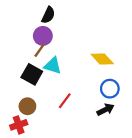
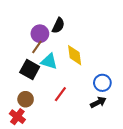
black semicircle: (48, 15) -> (58, 25), moved
yellow diamond: (102, 59) -> (75, 55), moved, turned 35
red cross: (19, 125) -> (17, 117), turned -35

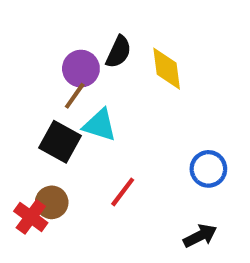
yellow diamond: (75, 55) -> (167, 69), moved
black arrow: (98, 102) -> (200, 236), moved
red cross: (17, 117) -> (31, 217), moved

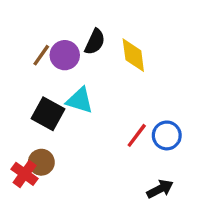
brown line: (75, 96) -> (41, 55), moved
red line: (123, 192) -> (137, 135), moved

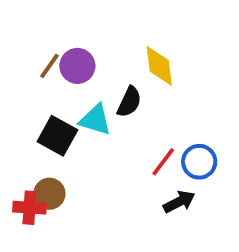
black semicircle: (95, 42) -> (129, 102), moved
red cross: (25, 174) -> (29, 208), turned -32
black arrow: (160, 189) -> (179, 202), moved

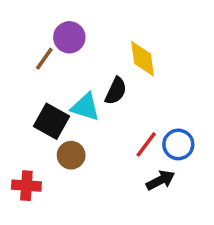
purple circle: (77, 66) -> (69, 37), moved
brown circle: (49, 194) -> (71, 155), moved

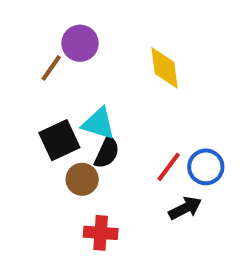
black semicircle: (116, 91) -> (107, 152), moved
black square: (51, 121) -> (59, 140), turned 36
red cross: (26, 186) -> (101, 233), moved

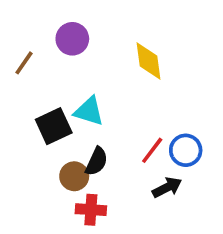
brown line: (51, 68) -> (24, 63), moved
black semicircle: (107, 152) -> (96, 161), moved
brown circle: (82, 179) -> (74, 176), moved

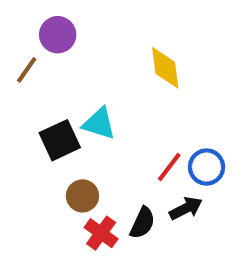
purple circle: (72, 39) -> (58, 35), moved
black semicircle: (96, 161) -> (142, 223), moved
red cross: (91, 210) -> (101, 233), turned 32

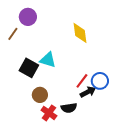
black square: (60, 140) -> (29, 68), turned -36
black arrow: (186, 208) -> (88, 92), moved
black semicircle: (142, 223) -> (69, 108), turned 56

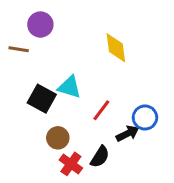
brown line: (13, 34) -> (19, 49), turned 64
red line: (82, 81) -> (101, 110), moved
black semicircle: (69, 108) -> (100, 157), turned -49

